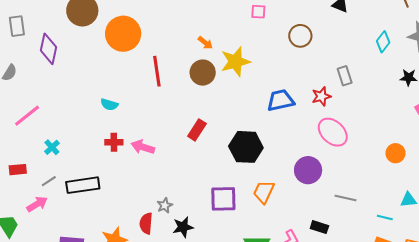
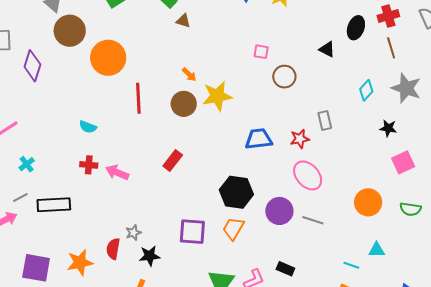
pink square: (258, 12) -> (261, 52), moved
black hexagon: (246, 147) -> (236, 192), moved
orange circle: (395, 153) -> (368, 202), size x1.4
gray line: (345, 198) -> (313, 220), moved

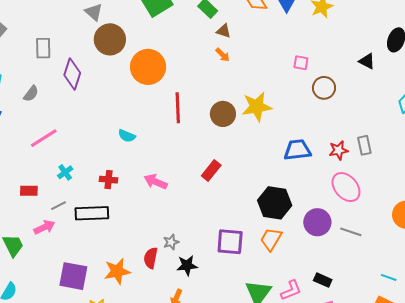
orange arrow: (189, 75) -> (223, 55), moved
gray rectangle: (325, 120) -> (364, 145), moved
red cross: (89, 165) -> (109, 180), moved

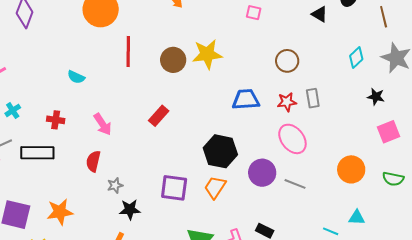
brown circle: (324, 88) -> (287, 61), moved
pink arrow: (156, 182) -> (103, 124), turned -150
red semicircle: (151, 258) -> (93, 161), moved

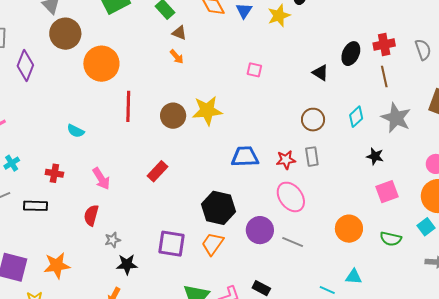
brown circle: (287, 61) -> (313, 120), moved
black rectangle: (37, 153) -> (35, 206), size x0.7

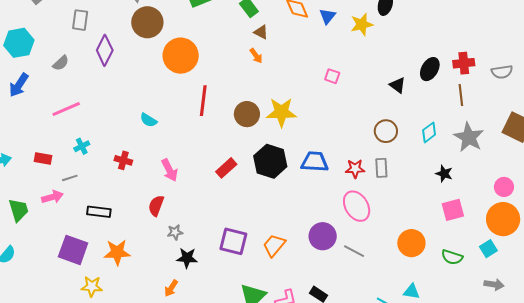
gray semicircle: (423, 50) -> (502, 72), turned 95
black rectangle: (35, 206) -> (99, 212), moved
black hexagon: (218, 208) -> (270, 161), moved

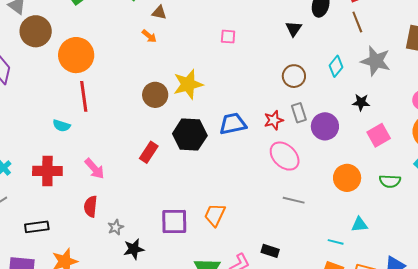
brown triangle: (261, 32) -> (159, 13), moved
black triangle: (398, 85) -> (294, 29), turned 42
red line: (203, 101) -> (84, 96), moved
red cross: (123, 160) -> (47, 171), size x1.6
purple circle: (323, 236) -> (325, 126), moved

